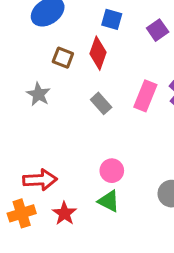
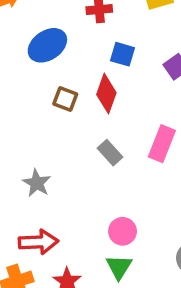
gray star: (38, 94) -> (37, 183), moved
green triangle: (109, 201) -> (119, 267), turned 35

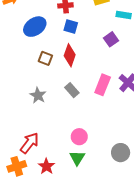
blue square: (123, 54) -> (71, 27), moved
gray star: (37, 183) -> (38, 95), moved
red arrow: (38, 242) -> (29, 143), turned -50

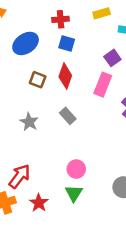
pink rectangle: (103, 85) -> (103, 85), moved

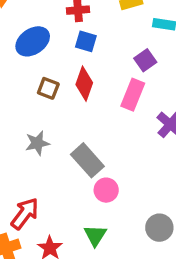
gray rectangle: (68, 116) -> (87, 160), moved, size x1.5
gray star: (29, 122) -> (37, 143), turned 30
pink circle: (76, 169) -> (106, 190), moved

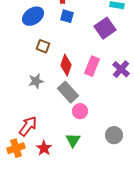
purple square: (145, 60) -> (105, 28), size x1.5
red diamond: (84, 84) -> (66, 65), moved
pink rectangle: (133, 95) -> (92, 66), moved

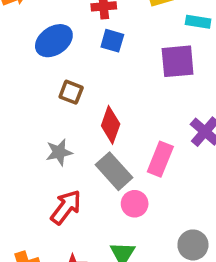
purple square: (105, 28) -> (178, 61), turned 30
pink rectangle: (92, 66) -> (160, 159), moved
red arrow: (28, 126) -> (66, 207), moved

